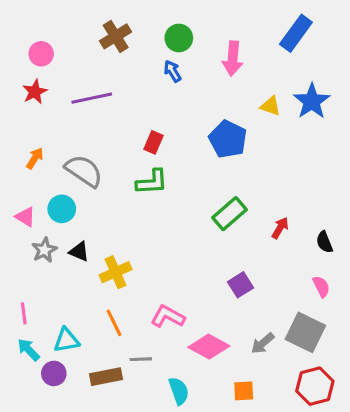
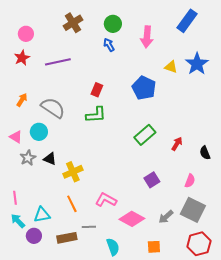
pink semicircle: (321, 286) -> (190, 181), moved, turned 48

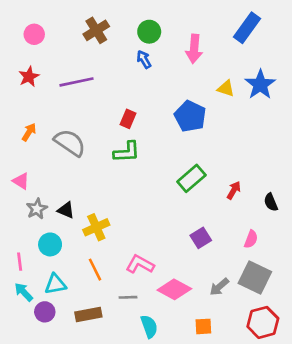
pink circle: (26, 34) -> (34, 34), moved
cyan circle: (39, 132) -> (50, 244), moved
gray line: (89, 227) -> (128, 297), moved

